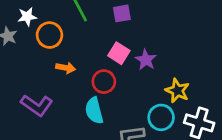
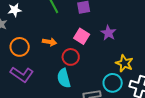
orange circle: (49, 35) -> (20, 47), moved
purple star: (146, 60) -> (108, 33), moved
orange arrow: (66, 68) -> (50, 42), moved

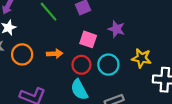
orange circle: (20, 47) -> (22, 54), moved
cyan circle: (113, 83) -> (108, 65), moved

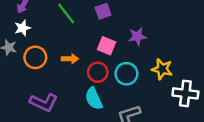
purple star: (116, 29) -> (137, 36), turned -30

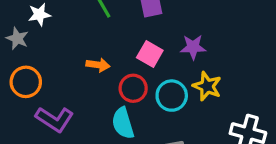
orange circle: (35, 57) -> (26, 82), moved
yellow star: (162, 69) -> (207, 86), moved

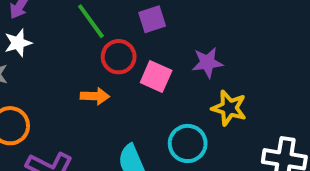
red circle: (133, 88) -> (119, 57), moved
cyan circle: (172, 96) -> (188, 143), moved

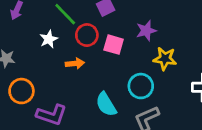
white star: (18, 43) -> (49, 39), moved

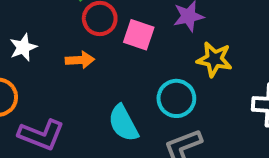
white star: (49, 39) -> (23, 47), moved

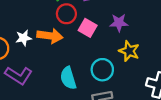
white star: (23, 47) -> (24, 38), moved
orange arrow: (80, 60) -> (50, 36), size x1.5

